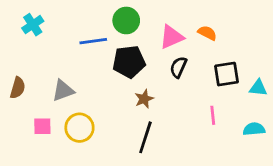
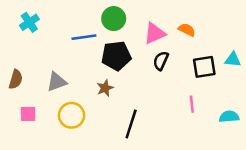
cyan triangle: (258, 88) -> (233, 59), moved
brown star: (144, 99) -> (105, 88), moved
pink square: (42, 126) -> (28, 114), moved

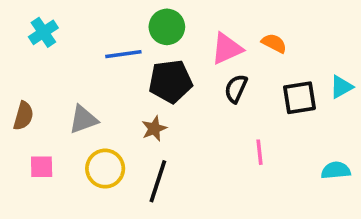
cyan triangle: (233, 59) -> (341, 87), turned -35
pink line: (192, 104) -> (260, 152), moved
black line: (131, 124) -> (158, 181), moved

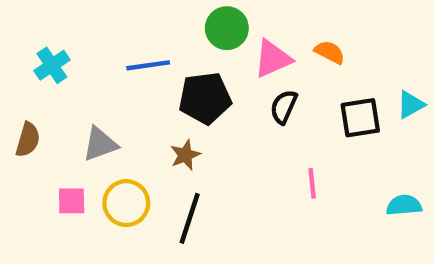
green circle: (167, 27) -> (227, 28), moved
cyan cross: (43, 32) -> (52, 65), moved
pink square: (42, 167) -> (72, 201), moved

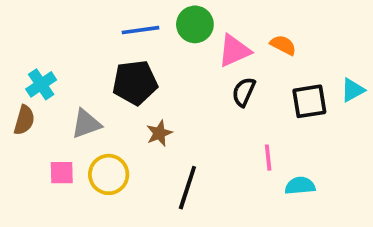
cyan cross: (52, 65) -> (41, 84), moved
blue line: (148, 65) -> (141, 30), moved
black pentagon: (205, 98) -> (135, 83), moved
cyan semicircle: (404, 205) -> (300, 186), moved
black line: (190, 218) -> (187, 188), moved

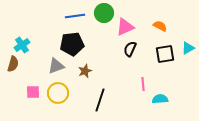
orange semicircle: (283, 45) -> (160, 26), moved
gray triangle: (86, 124) -> (56, 66), moved

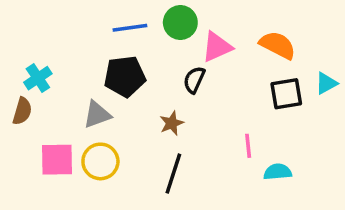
orange semicircle: (160, 26) -> (278, 45), size x1.5
black semicircle: (130, 49) -> (194, 80), moved
brown star: (85, 71) -> (172, 123), moved
pink square: (33, 92) -> (57, 160), size x1.5

